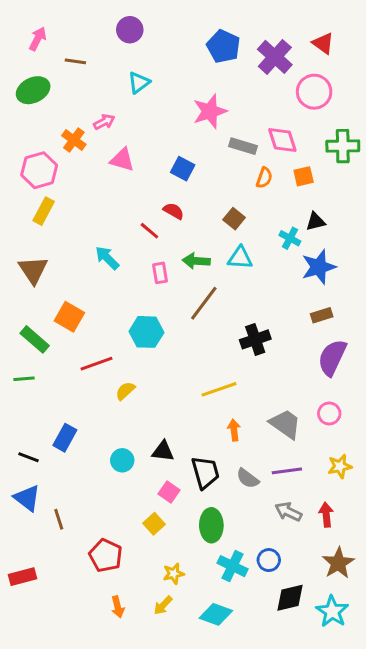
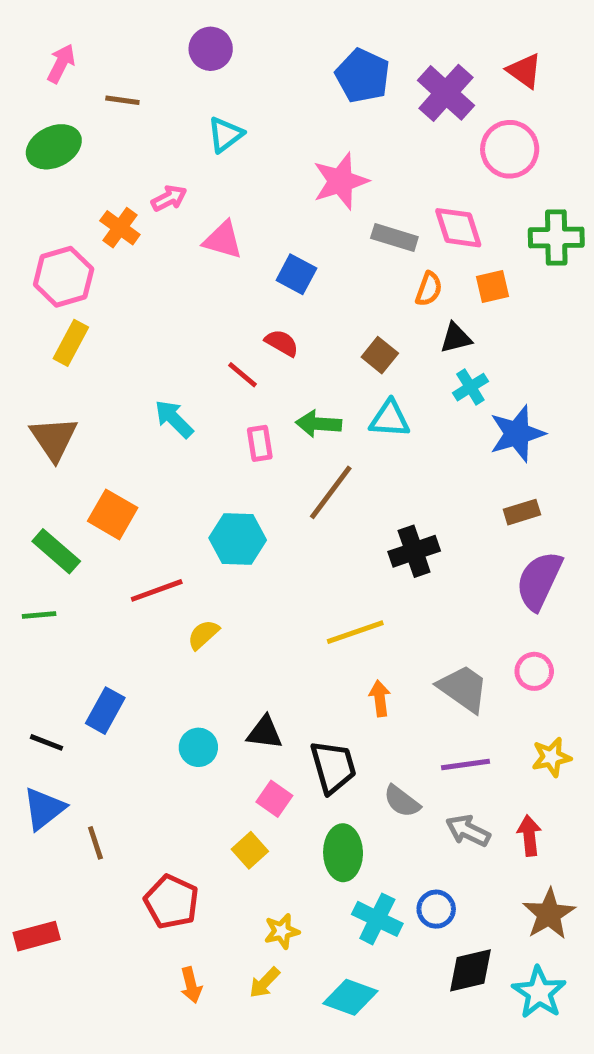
pink triangle: (122, 160) -> (223, 240), moved
black triangle: (316, 222) -> (456, 338), moved
cyan cross: (290, 238) -> (470, 387), turned 30
gray semicircle: (248, 478) -> (402, 801), moved
blue triangle: (27, 498) -> (44, 809), turned 44

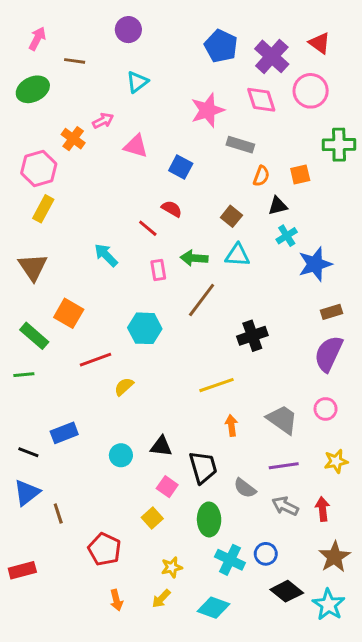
pink diamond: (458, 228) -> (261, 100), moved
brown rectangle: (522, 512) -> (332, 312), moved
blue rectangle: (105, 711) -> (64, 433), turned 40
black diamond: (470, 970) -> (287, 591), turned 52

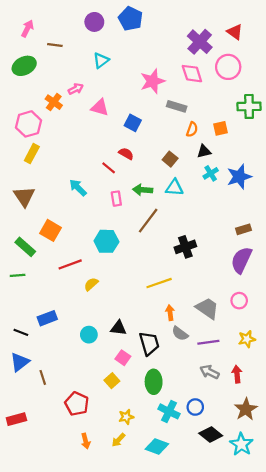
blue pentagon: (221, 46) -> (131, 19), moved
blue star: (315, 264) -> (239, 177), moved
gray semicircle: (245, 488) -> (180, 334), moved

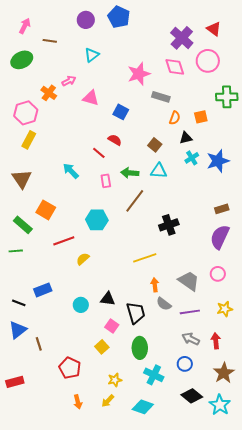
blue circle: (195, 407) -> (185, 364), moved

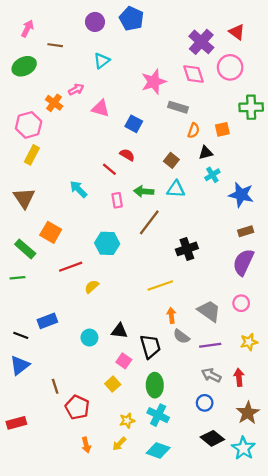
blue star: (218, 161) -> (241, 195), moved, turned 30
brown line: (39, 344) -> (55, 386), moved
cyan cross: (154, 375) -> (158, 415), moved

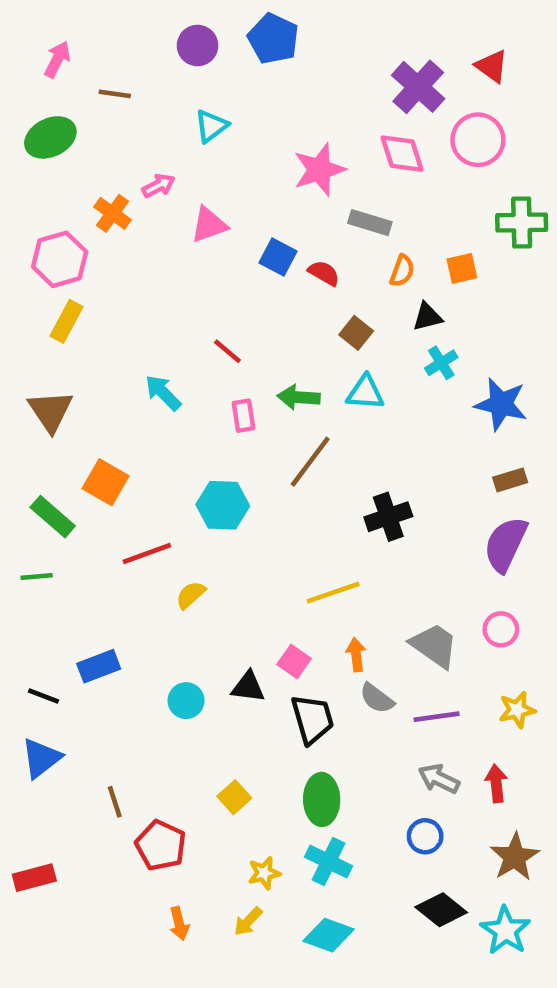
pink triangle: (101, 108) -> (209, 225), turned -36
red semicircle: (127, 155) -> (324, 273), moved
pink square: (124, 361) -> (294, 662), moved

